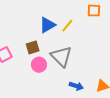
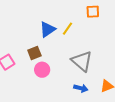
gray triangle: (61, 56) -> (82, 61), moved

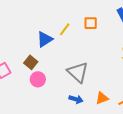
yellow line: (68, 29) -> (65, 29), moved
brown square: (34, 53) -> (31, 62), turned -32

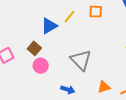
blue arrow: (76, 99) -> (68, 90), moved

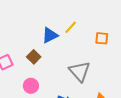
orange square: (96, 12) -> (102, 38), moved
pink circle: (41, 66) -> (31, 86), moved

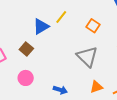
orange square: (102, 38) -> (93, 26), turned 32
gray triangle: (80, 71) -> (87, 57), moved

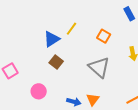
brown square: (26, 49) -> (56, 62), moved
orange triangle: (96, 87) -> (93, 99), moved, turned -32

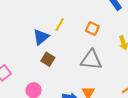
gray triangle: (99, 67) -> (91, 60), turned -30

